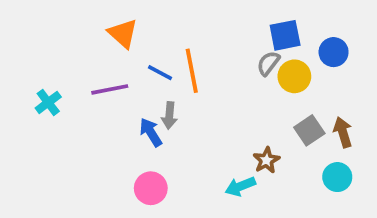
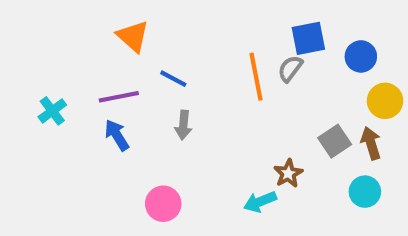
orange line: (192, 71) -> (256, 77), moved
yellow circle: (294, 76) -> (385, 101), moved
blue arrow: (151, 132) -> (117, 135), moved

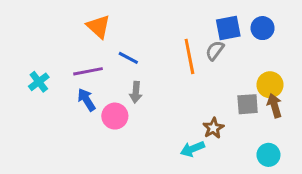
blue circle: (361, 56) -> (263, 28), moved
yellow circle: (385, 101) -> (270, 85), moved
gray square: (335, 141) -> (248, 104), turned 30
cyan circle: (365, 192) -> (268, 155), moved
pink circle: (163, 204) -> (115, 116), moved

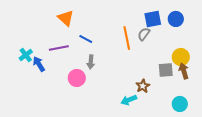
blue arrow: (87, 100) -> (39, 64), moved

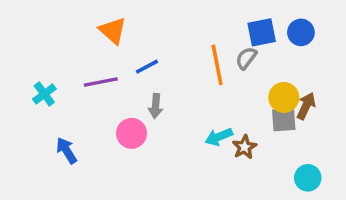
blue line: (86, 39) -> (147, 67), turned -56
yellow circle: (181, 57) -> (284, 97), moved
blue arrow: (39, 64) -> (67, 150), moved
brown arrow: (184, 71) -> (306, 106), moved, turned 42
cyan arrow: (129, 100) -> (219, 137), moved

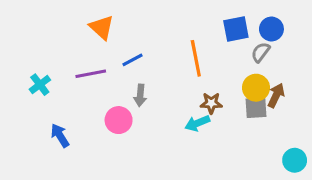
gray semicircle: (246, 58) -> (261, 52), moved
brown star: (244, 147) -> (211, 103), moved, turned 30
cyan circle: (308, 178) -> (295, 160), moved

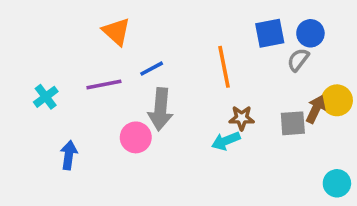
yellow circle: (256, 88) -> (337, 100), moved
gray arrow: (140, 95) -> (160, 109), size x1.6
blue arrow: (60, 136) -> (69, 155), turned 40

